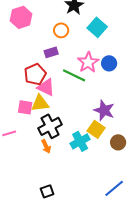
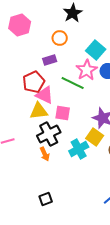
cyan square: (97, 27) -> (96, 50), moved
pink square: (25, 107) -> (63, 113), moved

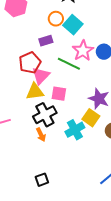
cyan square: (96, 50) -> (73, 25), moved
pink triangle: (45, 95) -> (41, 76), turned 48

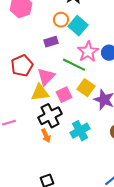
red pentagon: (30, 63) -> (22, 66), moved
pink square: (59, 94) -> (64, 95), turned -35
yellow square: (91, 118) -> (86, 88), moved

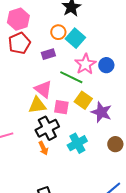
red pentagon: (22, 66) -> (19, 43), moved
pink triangle: (46, 77) -> (43, 89), turned -36
pink square: (64, 95) -> (61, 107), turned 35

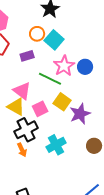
yellow triangle: (37, 105) -> (16, 107), turned 36
pink square: (61, 107) -> (40, 109), turned -35
purple star: (101, 112) -> (80, 114), turned 30

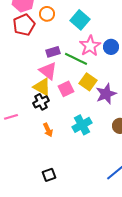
orange circle: (37, 34) -> (47, 14), moved
purple rectangle: (27, 56) -> (53, 52), moved
black cross: (26, 130) -> (41, 102), moved, size x0.7

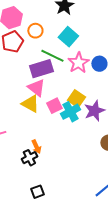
purple rectangle: (53, 52) -> (41, 69), size x1.6
green line: (76, 59) -> (52, 56), moved
black cross: (41, 102) -> (29, 158), moved
cyan cross: (82, 125) -> (70, 112), moved

